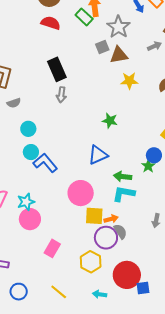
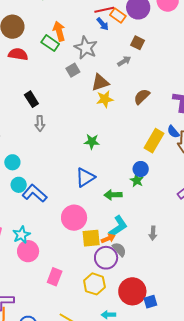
brown triangle: (119, 55) -> (100, 82), moved
black rectangle: (57, 69) -> (31, 99), size x0.7
cyan L-shape: (124, 194) -> (118, 226), moved, turned 145

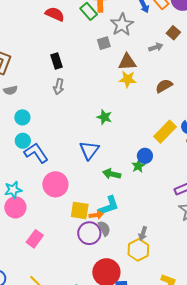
blue triangle: (85, 177) -> (89, 150), turned -35
pink circle: (74, 218) -> (55, 184), moved
gray arrow: (153, 233) -> (143, 233), moved
yellow hexagon: (94, 284) -> (138, 250), moved

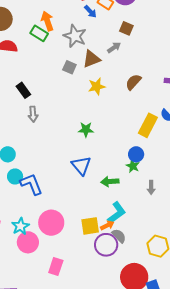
gray square: (104, 43) -> (69, 67), moved, turned -32
brown triangle: (127, 62) -> (91, 59), moved
blue L-shape: (36, 153) -> (31, 184), turned 30
pink circle: (55, 184) -> (51, 223), moved
gray arrow: (143, 233) -> (151, 187), moved

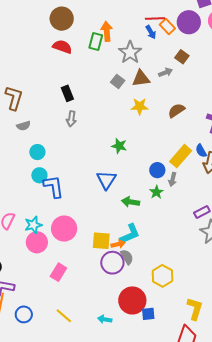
green rectangle: (39, 33) -> (96, 42), turned 60
blue circle: (136, 154) -> (157, 170), moved
gray arrow: (151, 187) -> (173, 179), moved

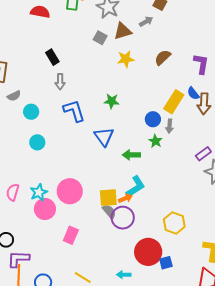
cyan circle: (37, 152) -> (31, 112), moved
blue L-shape: (54, 186) -> (74, 111), moved
gray semicircle: (127, 257) -> (109, 212), moved

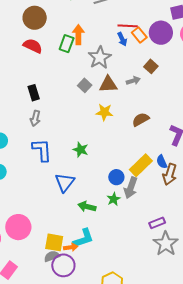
gray arrow: (169, 126) -> (131, 188), size x1.5
gray semicircle: (109, 212) -> (52, 256), turned -84

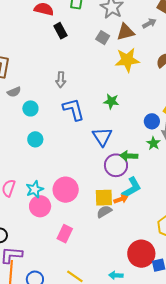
black rectangle: (34, 93) -> (60, 31), moved
yellow star: (104, 112) -> (127, 60), size x1.4
purple circle: (63, 265) -> (116, 165), moved

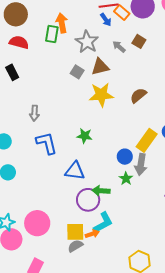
gray arrow: (149, 23) -> (119, 47), moved, turned -112
black rectangle: (60, 31) -> (12, 72), moved
blue triangle: (102, 137) -> (75, 171), turned -50

